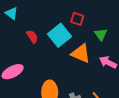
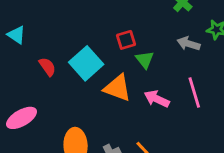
red square: (77, 19) -> (126, 40), moved, turned -32

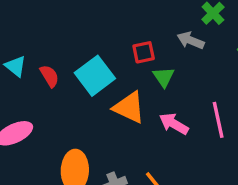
cyan triangle: (16, 35) -> (16, 66), moved
gray arrow: (189, 44) -> (191, 40), moved

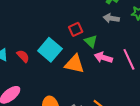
gray arrow: (191, 40) -> (111, 18), moved
pink arrow: (174, 124) -> (103, 58), moved

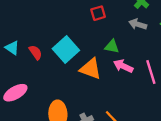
red square: (76, 29) -> (98, 13), moved
green triangle: (91, 41) -> (112, 46), turned -40

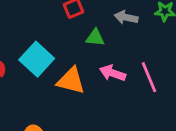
green triangle: (112, 46) -> (95, 38), moved

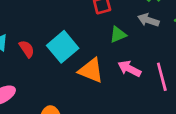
green triangle: (95, 38) -> (118, 35), turned -36

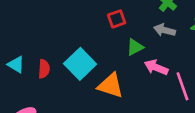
red semicircle: (27, 49) -> (44, 69), turned 42
pink arrow: (129, 69) -> (156, 67), moved

